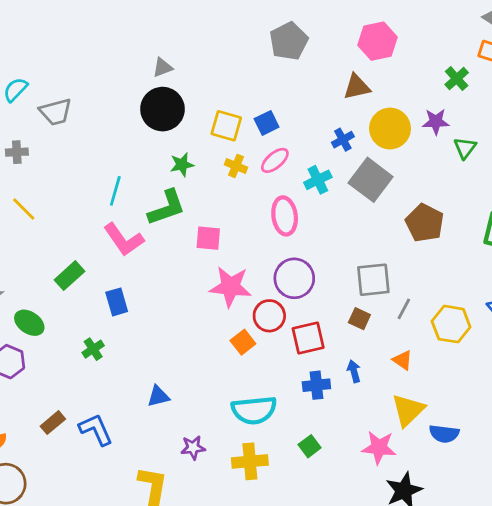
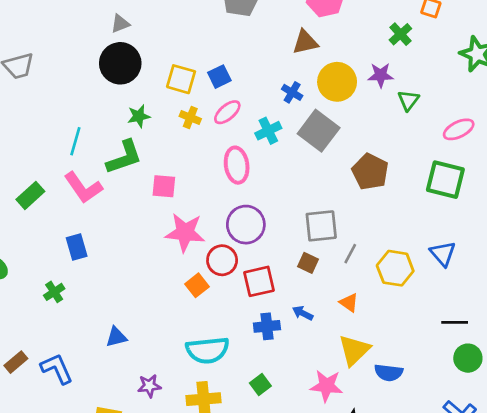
blue cross: (343, 140) -> (292, 92), turned -30
green rectangle: (70, 276) -> (30, 195), moved
blue arrow: (354, 371) -> (303, 313), turned -48

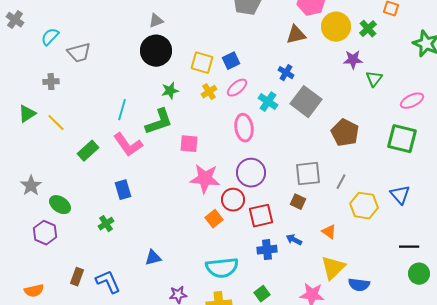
yellow circle: (337, 82) -> (336, 27), moved
yellow cross: (190, 117) -> (209, 92), turned 35
cyan cross: (268, 131) -> (268, 102), turned -30
gray line: (350, 254) -> (341, 182), moved
brown rectangle: (16, 362) -> (77, 277), turned -30

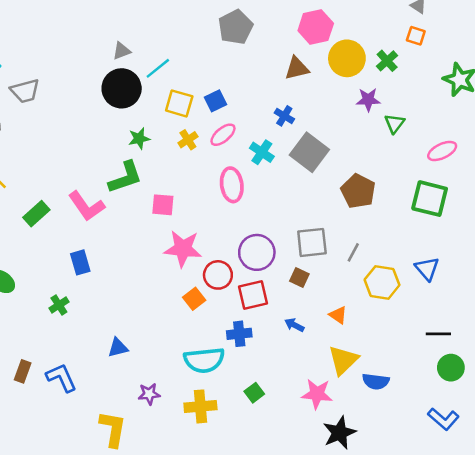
cyan line: (122, 110) -> (158, 68), moved, turned 35
purple circle: (251, 173) -> (257, 252), moved
blue cross: (267, 250) -> (239, 334), moved

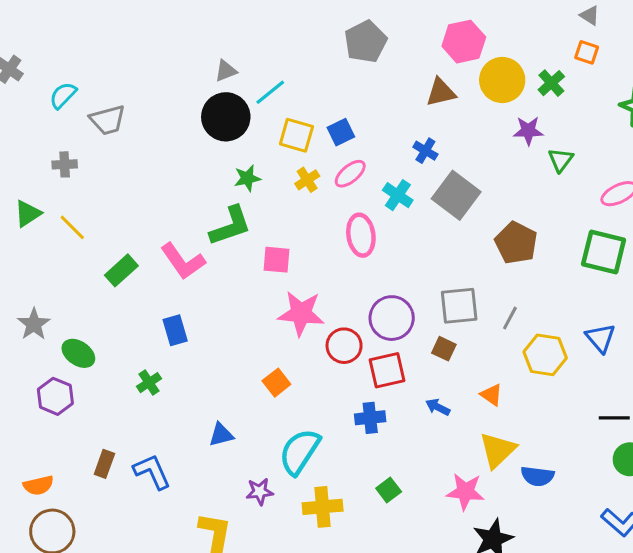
orange square: (194, 299) -> (276, 383), moved
cyan semicircle: (204, 360) -> (300, 452), moved, turned 129

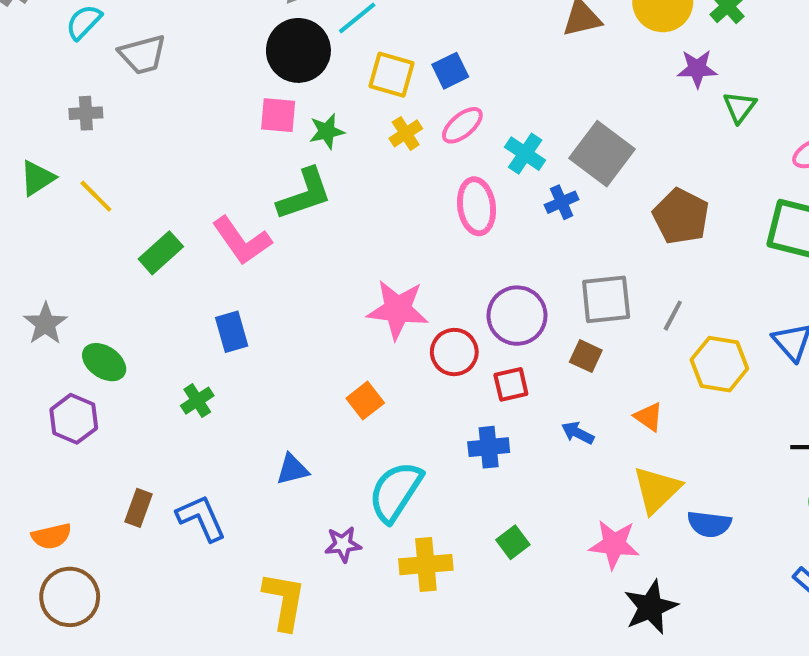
blue cross: (425, 151) -> (562, 202), moved, turned 35
pink square: (276, 260) -> (278, 115), moved
red square: (387, 370) -> (511, 384), size x0.7

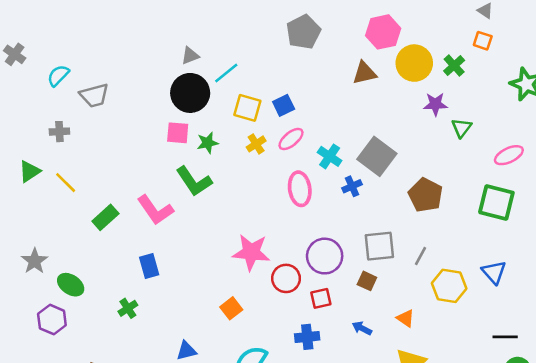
green L-shape: (304, 194) -> (194, 181), turned 75

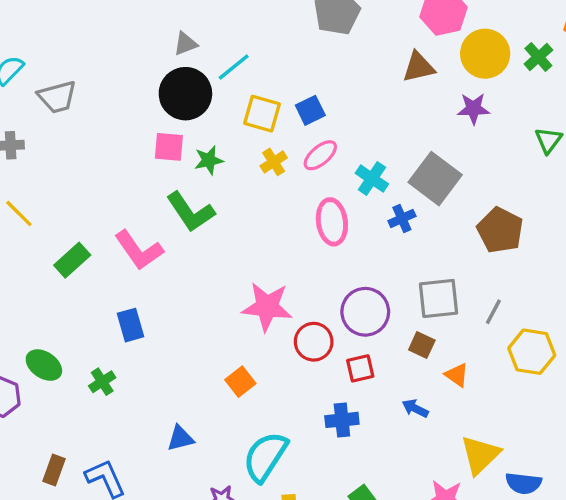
purple star: (435, 104) -> (473, 109), moved
green ellipse: (71, 285) -> (44, 365), moved
orange triangle: (406, 318) -> (457, 375), moved

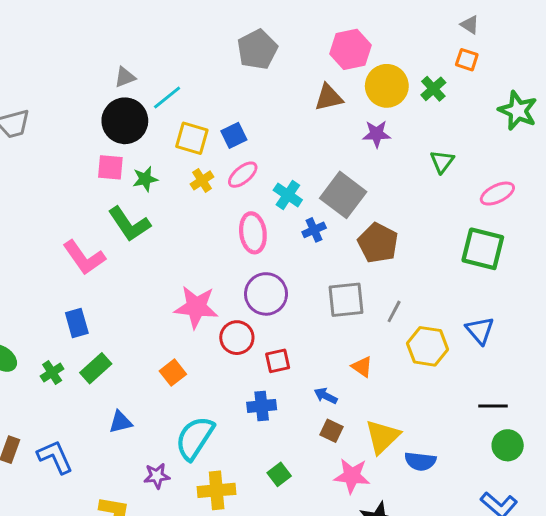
brown pentagon: (500, 230) -> (378, 243), moved
green rectangle: (72, 260) -> (96, 368), moved
purple circle: (365, 312) -> (266, 294), moved
brown square: (422, 345) -> (331, 431), moved

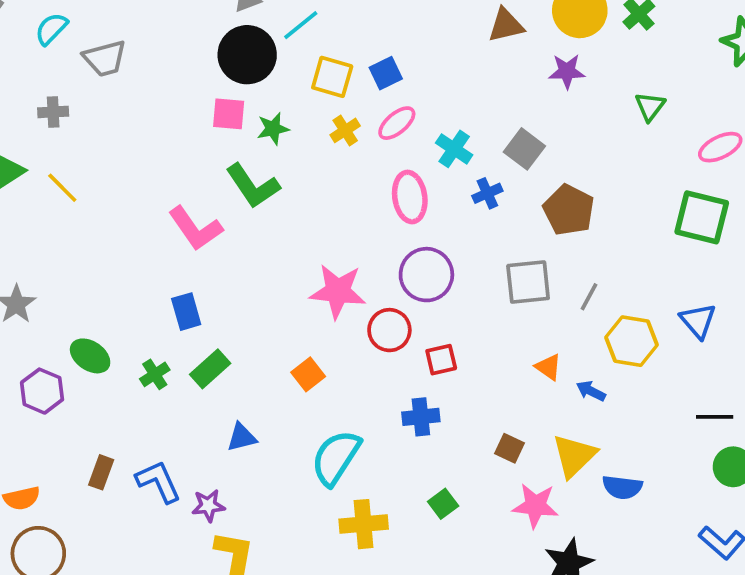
gray square: (343, 195) -> (524, 149), size x0.7
blue arrow: (326, 396) -> (591, 391), moved
purple star: (157, 476) -> (208, 506), moved

